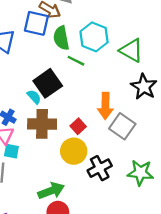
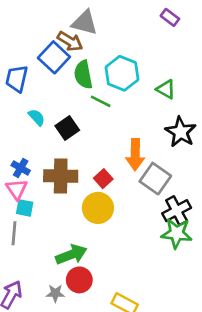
blue square: (36, 23) -> (54, 57), turned 30
green triangle: (131, 50) -> (166, 89), size x0.7
black square: (48, 83) -> (67, 128), size x0.7
cyan semicircle: (34, 97) -> (37, 117), moved
black cross: (100, 168) -> (177, 211), moved

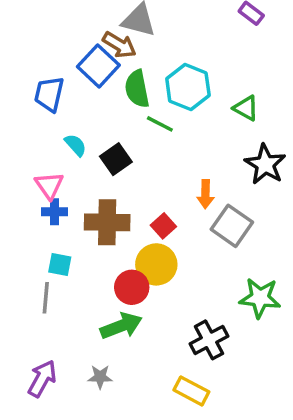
orange arrow: (135, 155) -> (205, 194), size x0.7
blue cross: (21, 168) -> (54, 212), turned -30
pink triangle: (17, 189) -> (49, 185), moved
black cross: (177, 211) -> (209, 340), moved
red circle: (79, 280) -> (132, 287), moved

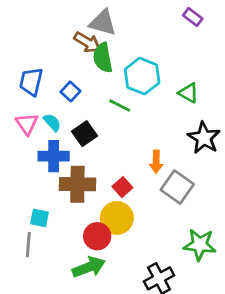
blue square: (98, 66) -> (70, 91), moved, size x0.6
green semicircle: (137, 89) -> (103, 58), moved
pink triangle: (49, 185) -> (27, 124), moved
blue cross: (54, 212) -> (54, 156), moved, size x1.5

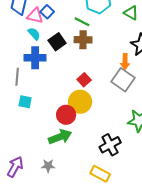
pink triangle: (27, 124) -> (35, 16), moved, turned -42
orange arrow: (156, 162) -> (125, 62), moved
brown cross: (77, 184) -> (83, 40), moved, size x0.7
gray line: (28, 245) -> (17, 77), moved

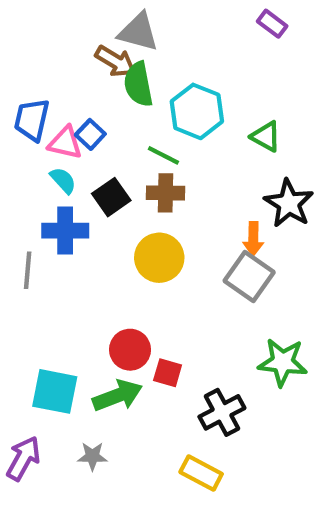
red square: (84, 80) -> (168, 373), moved, turned -32
cyan square: (25, 102) -> (55, 391), moved, size x1.6
yellow circle: (80, 102) -> (159, 258), moved

